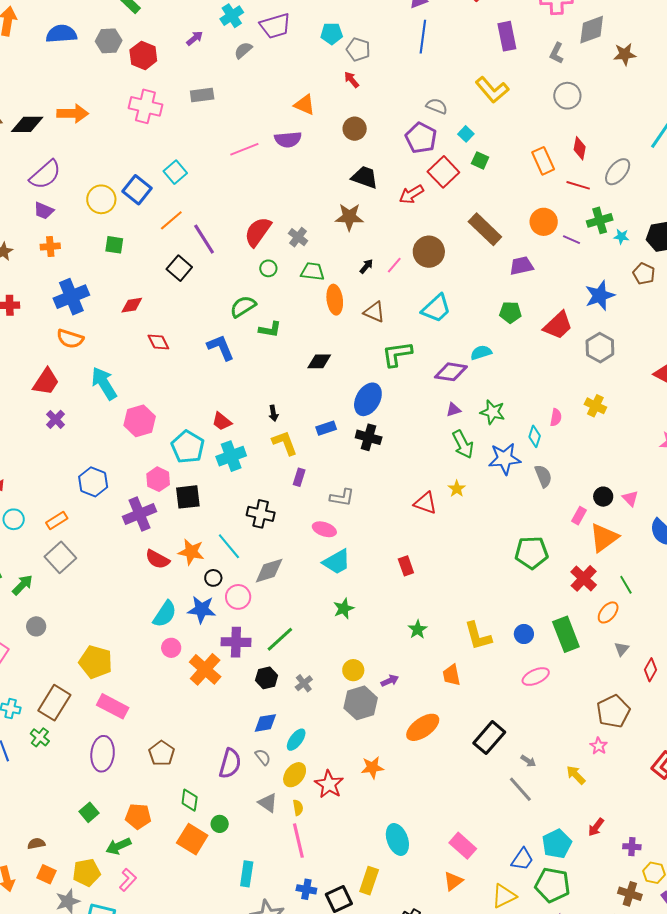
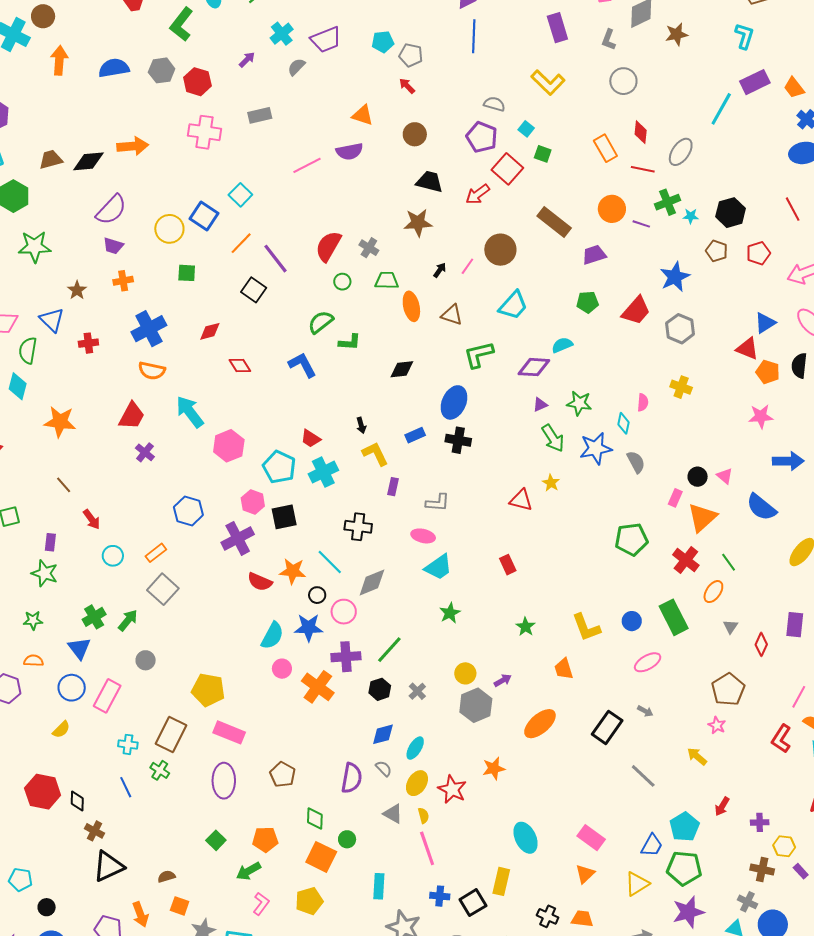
gray arrow: (528, 761) -> (645, 711), moved
yellow pentagon: (87, 873) -> (309, 901), moved

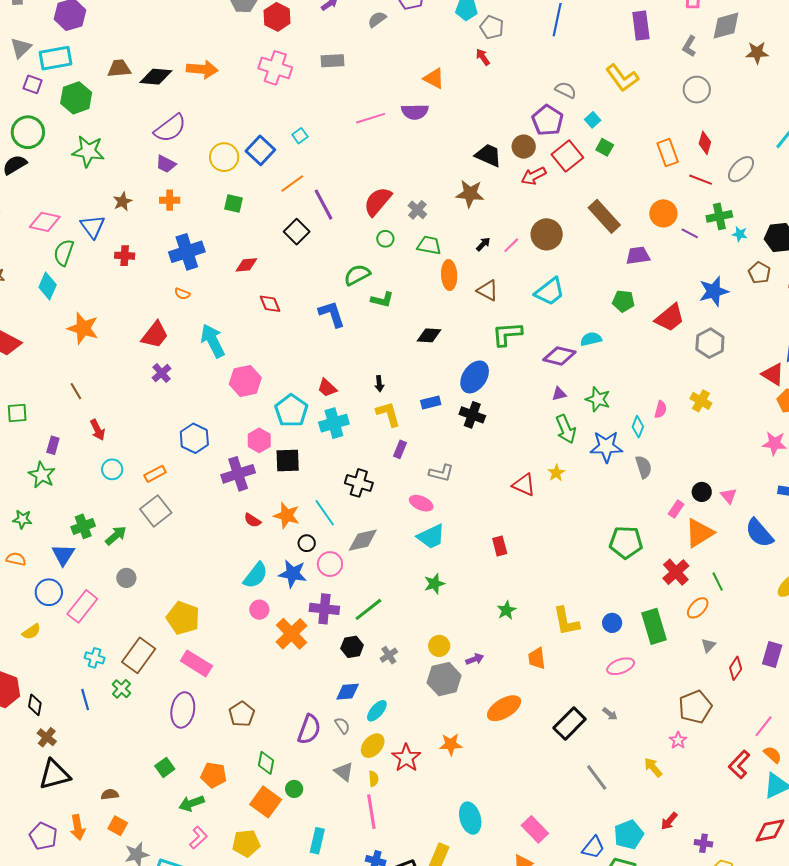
brown circle: (415, 134) -> (524, 147), moved
cyan square: (240, 195) -> (300, 136), size x0.7
orange semicircle: (152, 371) -> (182, 294), size x0.6
red semicircle: (260, 582) -> (252, 520), size x0.7

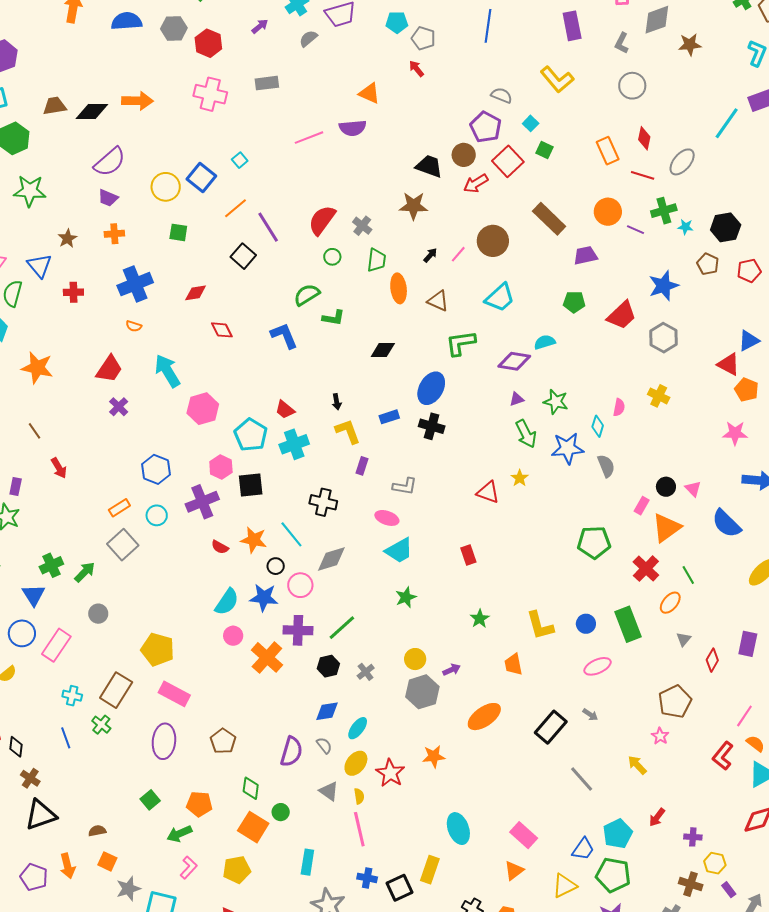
green trapezoid: (429, 245) -> (376, 260), turned 90
cyan circle: (112, 469) -> (157, 515), moved

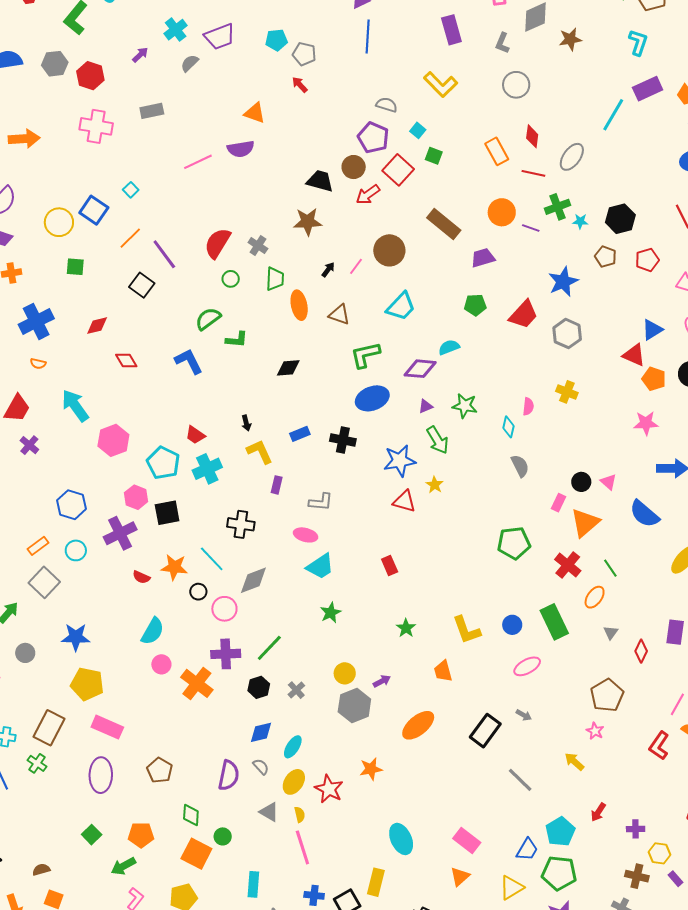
blue ellipse: (431, 388) -> (372, 398), moved, turned 44
blue star: (568, 448) -> (400, 461), moved
blue star: (264, 598) -> (76, 637), moved

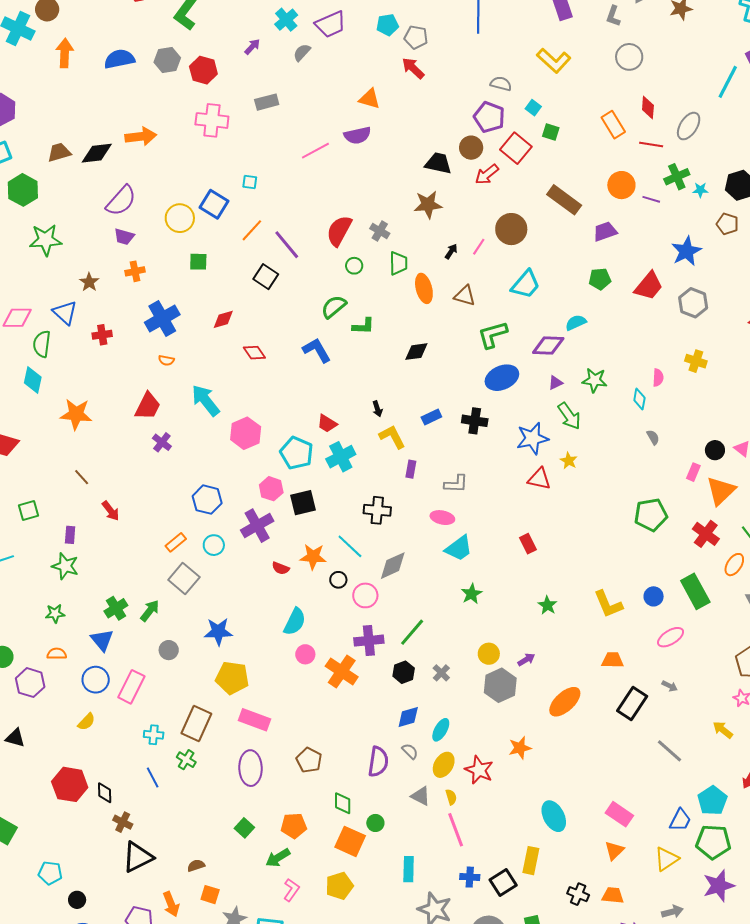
red arrow: (300, 85) -> (413, 68), size x1.4
cyan square: (131, 190) -> (250, 182), turned -35
gray semicircle: (520, 466) -> (653, 437), size x0.7
orange trapezoid: (443, 671) -> (613, 660), moved, turned 110

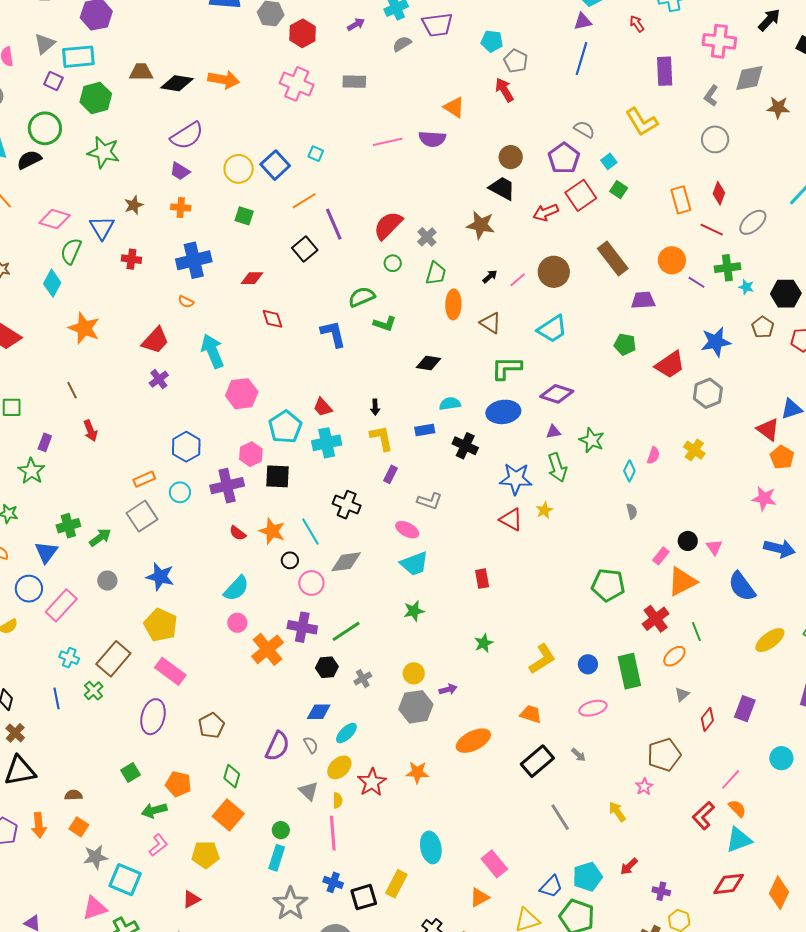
brown circle: (471, 148) -> (511, 157), moved
cyan semicircle: (576, 323) -> (450, 404), moved
yellow L-shape: (608, 604) -> (542, 659), turned -116
green circle: (375, 823) -> (281, 830), moved

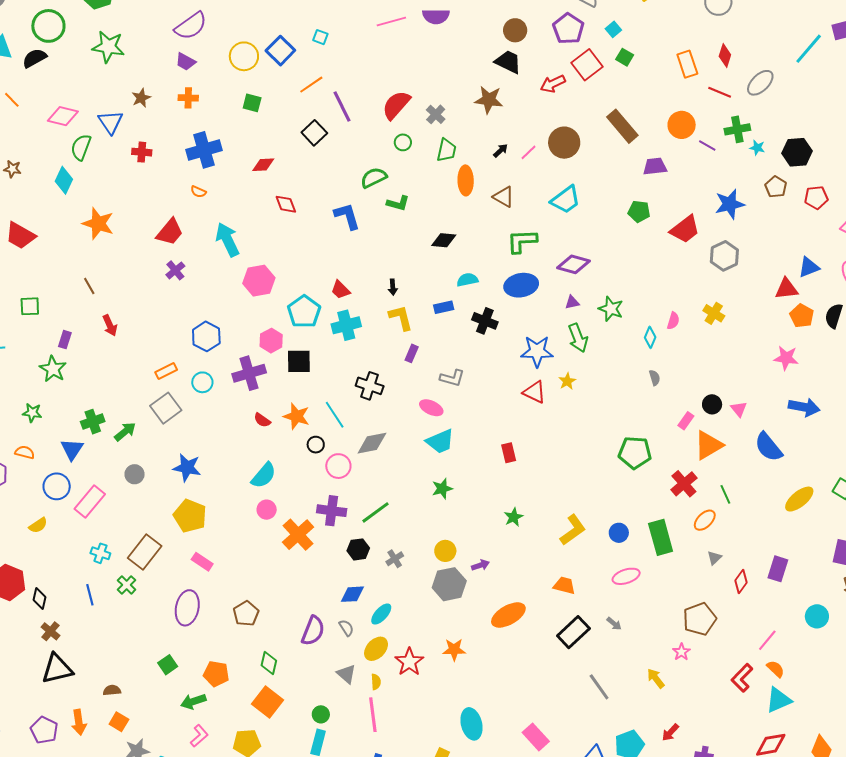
red triangle: (768, 429) -> (786, 289), turned -40
pink rectangle: (170, 671) -> (202, 562), size x0.7

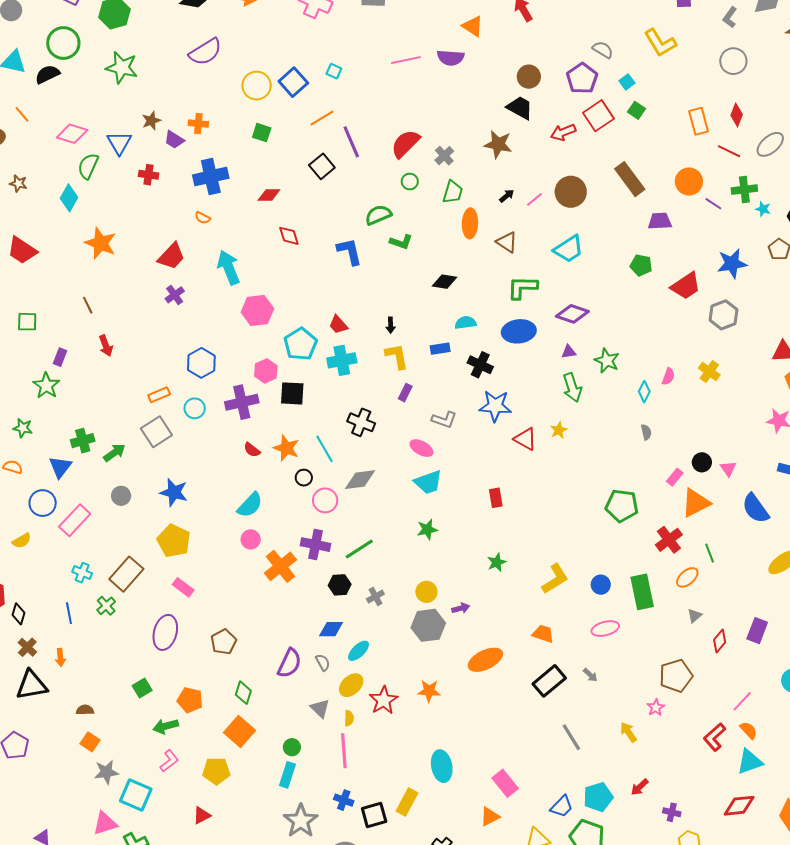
purple trapezoid: (186, 62) -> (174, 140), moved
blue star: (537, 351) -> (495, 406), moved
orange arrow: (79, 722) -> (60, 657), moved, size x0.7

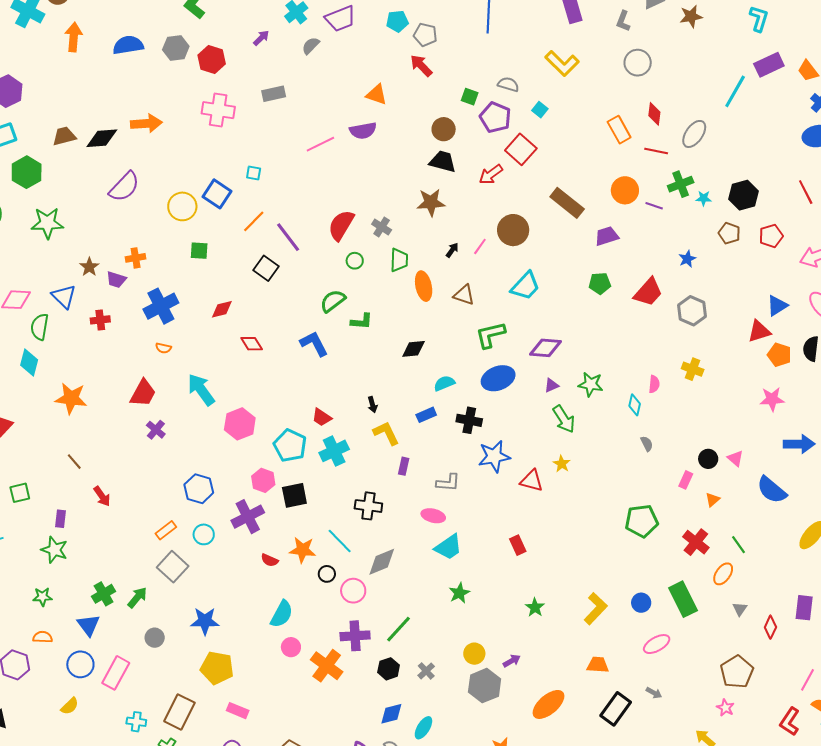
green square: (636, 110) -> (470, 97), moved
blue star: (732, 264) -> (687, 259), size x0.6
orange triangle: (696, 503) -> (712, 500), size x0.5

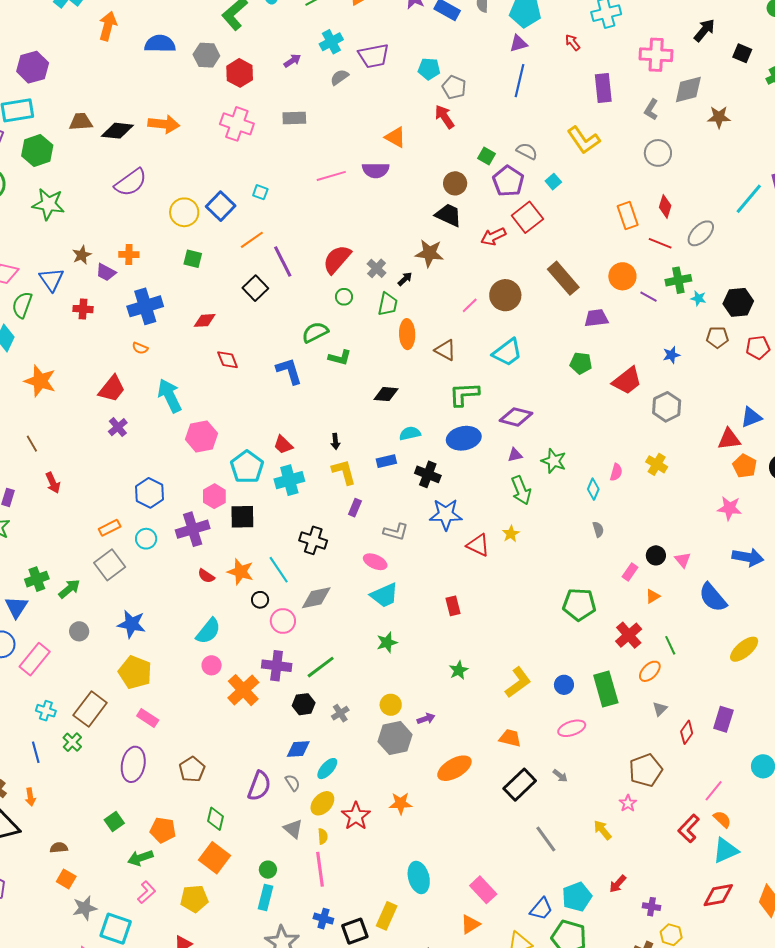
brown pentagon: (729, 233) -> (717, 337), turned -30
black arrow: (452, 250) -> (405, 279), moved

